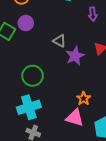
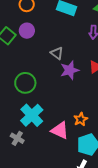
orange star: (84, 98) -> (81, 119), moved
cyan cross: (29, 107) -> (32, 115), moved, turned -35

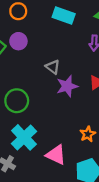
orange star: (81, 119) -> (88, 134), moved

